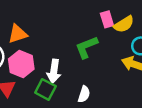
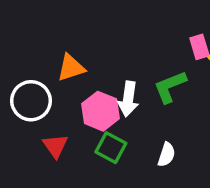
pink hexagon: (21, 64) -> (100, 111), moved
white arrow: (54, 71) -> (128, 99), moved

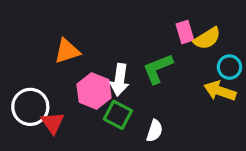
white circle: (31, 101) -> (30, 107), moved
green square: (111, 148) -> (118, 115), moved

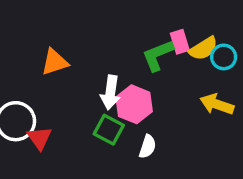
cyan circle: (229, 67) -> (224, 57), moved
green L-shape: (158, 69) -> (158, 55), moved
pink hexagon: (94, 91) -> (134, 104), moved

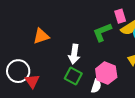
pink rectangle: (180, 42) -> (120, 16), moved
pink hexagon: (134, 104) -> (106, 73), moved

